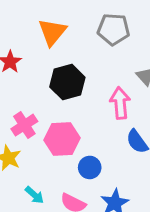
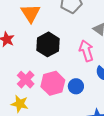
blue circle: (90, 167) -> (76, 86), moved

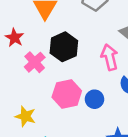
pink cross: (26, 80) -> (35, 62), moved

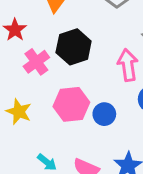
yellow star: (25, 116) -> (19, 112), moved

